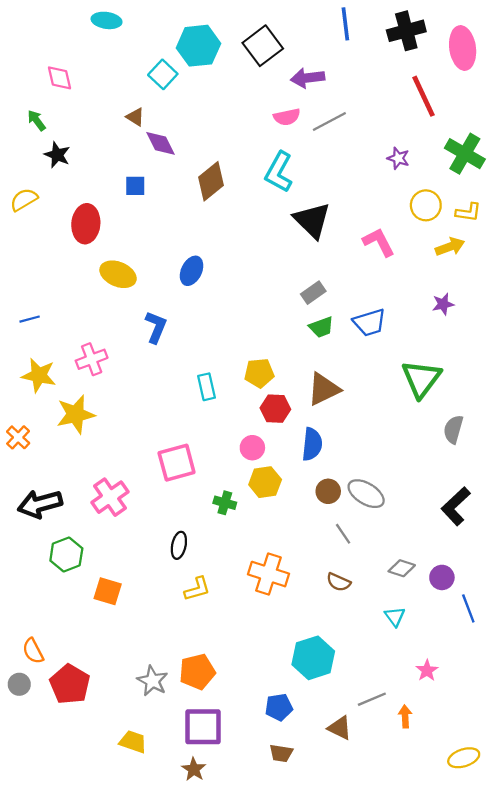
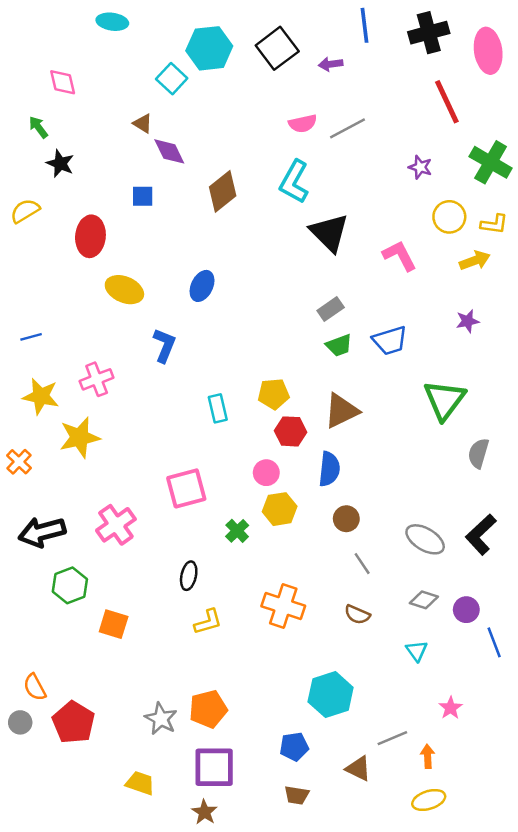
purple arrow: (308, 78) -> (331, 64), moved, size x0.7
gray ellipse: (366, 494) -> (425, 539), moved
green cross: (225, 503) -> (237, 531), turned 30
yellow ellipse: (464, 758) -> (429, 800), moved

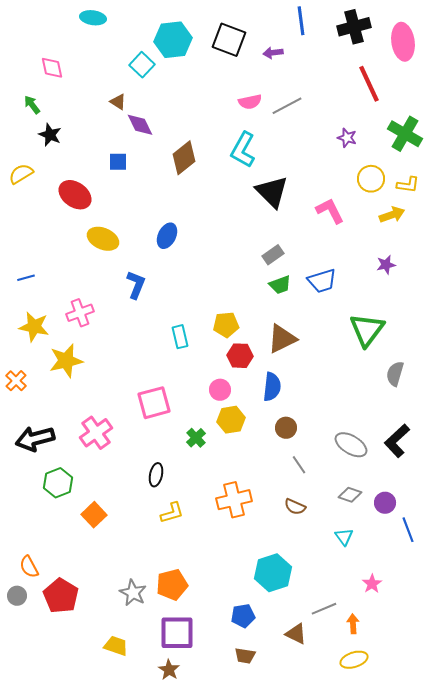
black square: (277, 48) -> (229, 40), turned -32
red ellipse: (90, 236) -> (75, 195), turned -60
orange cross: (283, 606) -> (234, 500), turned -32
orange square: (114, 624) -> (94, 515), turned 30

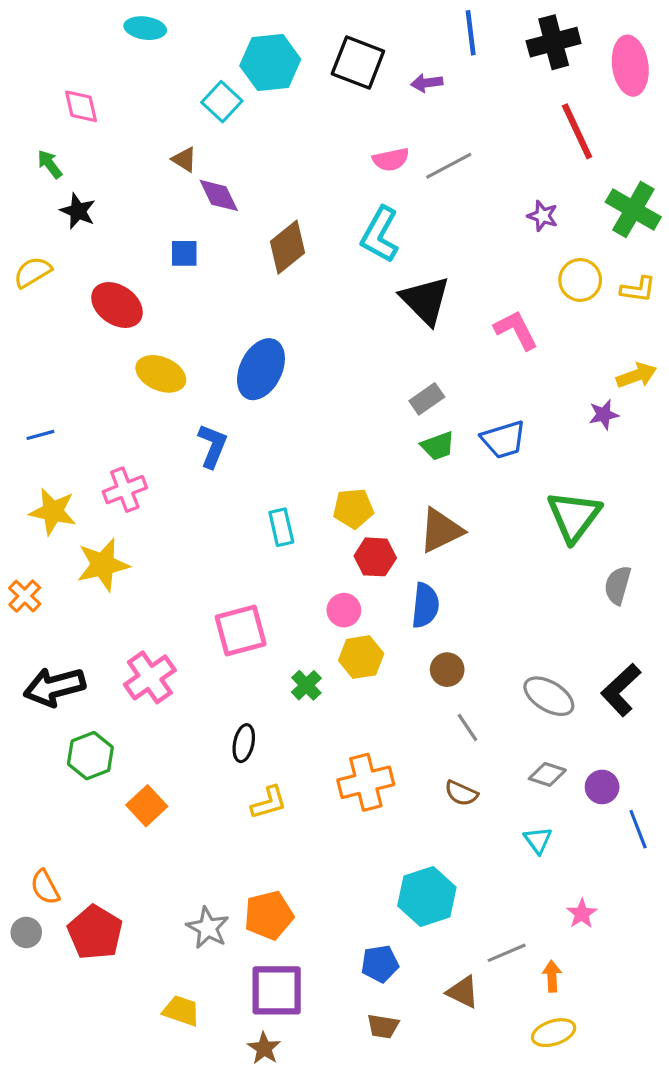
yellow arrow: (392, 215) -> (636, 375), moved
blue ellipse: (167, 236) -> (261, 369), size x1.5

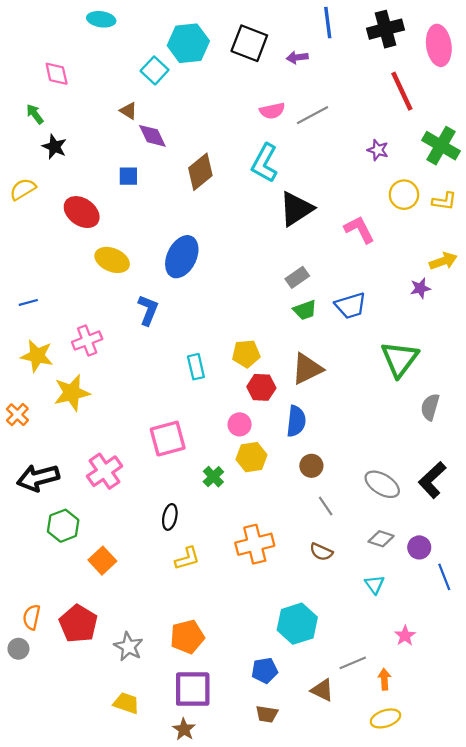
black triangle: (425, 300) -> (296, 209), turned 42
orange semicircle: (45, 887) -> (32, 617), turned 40
gray star: (208, 928) -> (128, 647), moved
red pentagon: (95, 932) -> (78, 624), moved

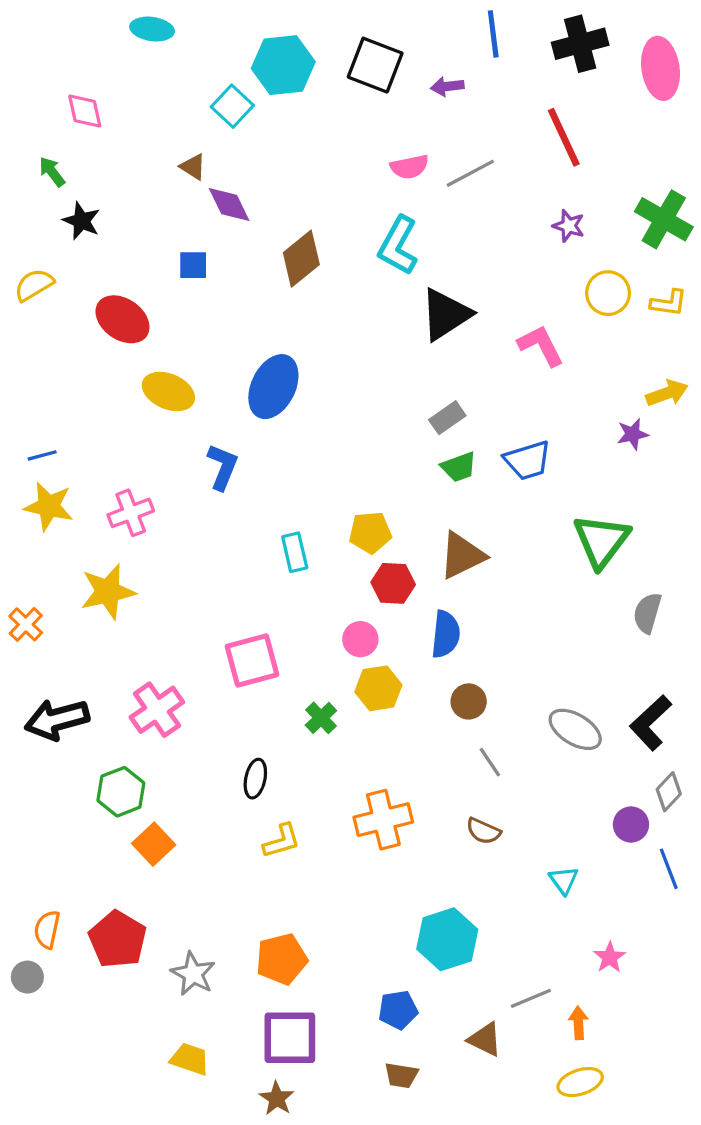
red line: (402, 91) -> (564, 137), moved
yellow star: (37, 356) -> (49, 506), moved
green hexagon: (63, 526) -> (121, 792), moved
gray diamond: (381, 539) -> (669, 792), moved, turned -65

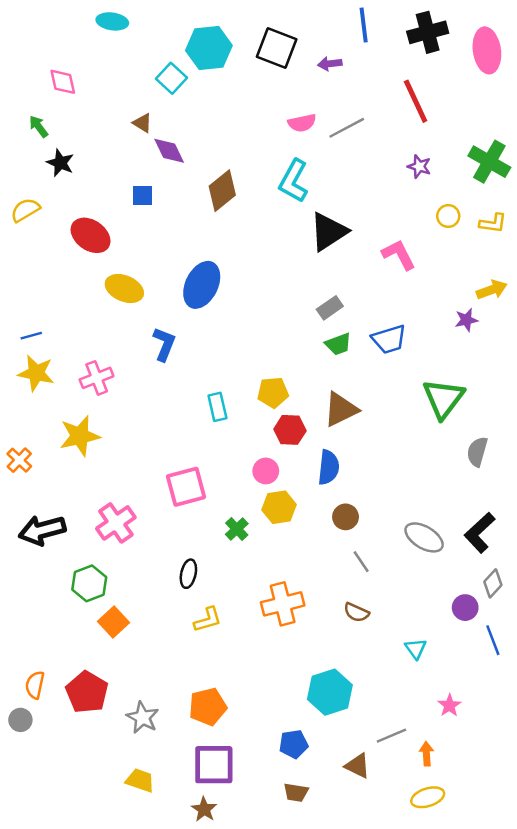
yellow circle: (608, 293) -> (448, 216), size x0.7

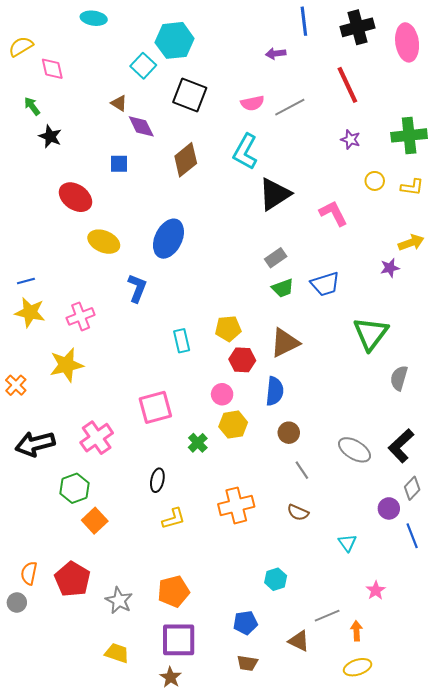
black square: (277, 48) -> (190, 95), moved
green cross: (489, 162) -> (409, 135), turned -36
yellow semicircle: (25, 210) -> (21, 46), moved
cyan hexagon: (330, 692) -> (276, 579), size x0.6

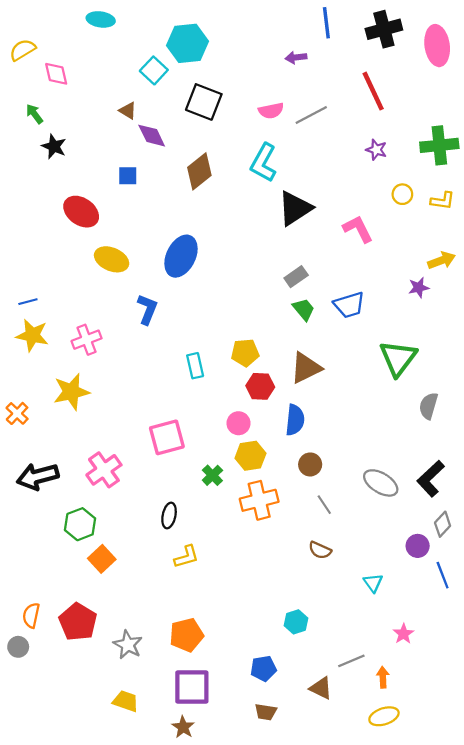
green trapezoid: (283, 288) -> (304, 309), turned -110
orange cross: (236, 505) -> (259, 500), moved

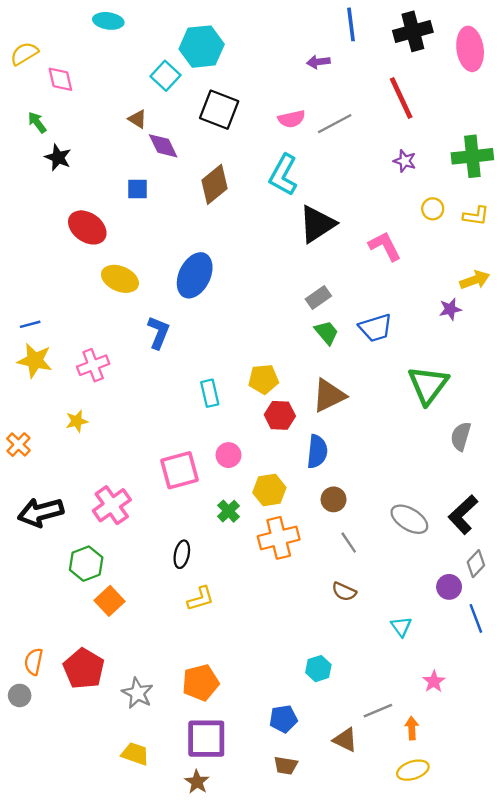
yellow star: (71, 392) -> (77, 421), size x0.6
pink circle: (239, 423) -> (228, 455), moved

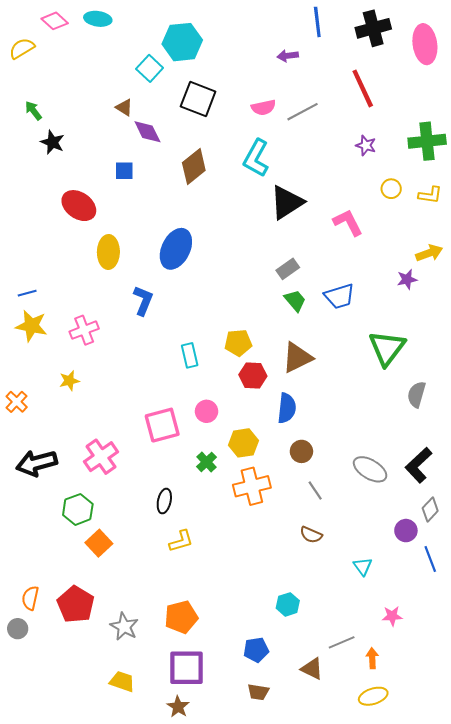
pink diamond: (60, 79) -> (55, 21), moved, turned -35
yellow ellipse: (120, 279) -> (108, 252), turned 68
pink star: (434, 681) -> (392, 616), turned 30

